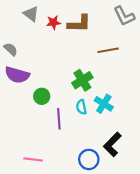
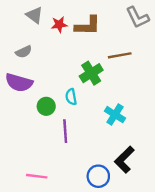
gray semicircle: (11, 49) -> (24, 52), moved, turned 112
green cross: (82, 80) -> (91, 73), moved
cyan semicircle: (81, 107) -> (71, 97), moved

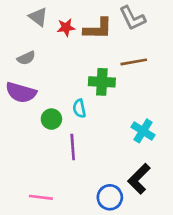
gray L-shape: (137, 17) -> (132, 18), moved
green cross: (91, 73) -> (102, 82), turned 35
cyan cross: (115, 115) -> (143, 131), moved

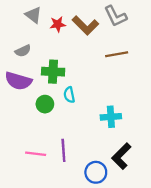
brown L-shape: (98, 29) -> (85, 25), turned 44
green cross: (102, 82) -> (53, 72), moved
cyan cross: (143, 131) -> (111, 117), moved, turned -36
purple line: (73, 147) -> (63, 150), moved
pink line: (41, 197) -> (36, 154), moved

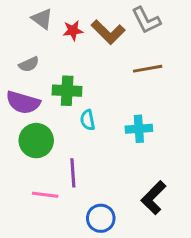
green circle: (45, 104) -> (36, 141), moved, size x1.5
cyan cross: (111, 117) -> (139, 129), moved
purple line: (63, 150) -> (73, 173), moved
blue circle: (96, 172) -> (101, 218), moved

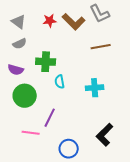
gray triangle: (42, 19) -> (19, 22), moved
purple semicircle: (23, 102) -> (16, 70), size x0.7
purple line: (73, 173) -> (50, 118), turned 30

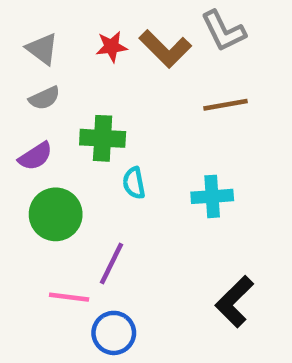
purple semicircle: (16, 70) -> (35, 156), turned -49
blue circle: (69, 149) -> (114, 333), moved

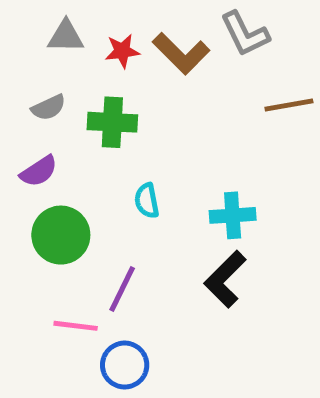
gray triangle: (42, 49) -> (66, 36), moved, turned -36
brown line: (226, 105) -> (289, 105), moved
green cross: (103, 138) -> (112, 122), moved
black L-shape: (235, 302) -> (225, 279), moved

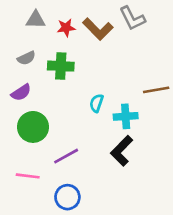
brown line: (289, 105) -> (156, 90), moved
cyan semicircle: (147, 201) -> (97, 103), moved, turned 30
purple line: (122, 289) -> (66, 156), turned 35
pink line: (76, 326) -> (28, 176), moved

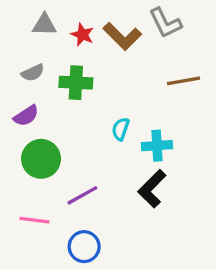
red star: (66, 28) -> (82, 35), turned 30
brown line: (156, 90) -> (184, 81), moved

